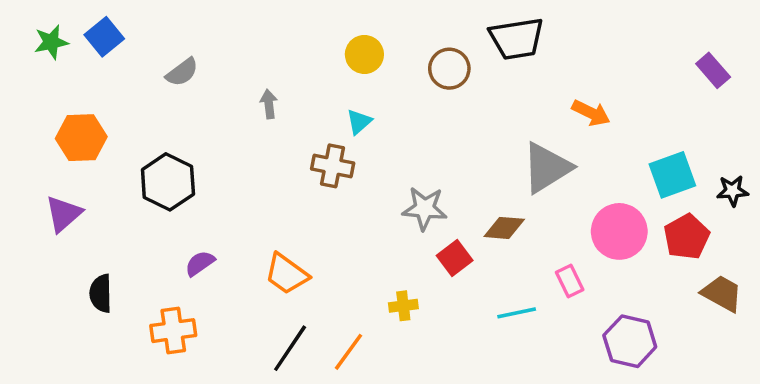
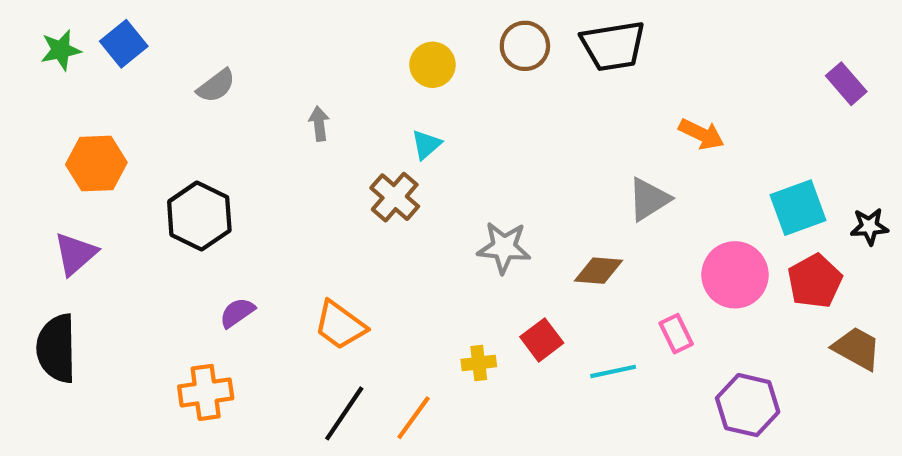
brown circle: (449, 69) -> (525, 46), moved
brown cross: (333, 166) -> (395, 197), turned 30
gray triangle: (547, 168) -> (649, 199), size x0.7
red square: (455, 258) -> (542, 340), moved
black semicircle: (101, 293) -> (57, 348), moved, size x1.5

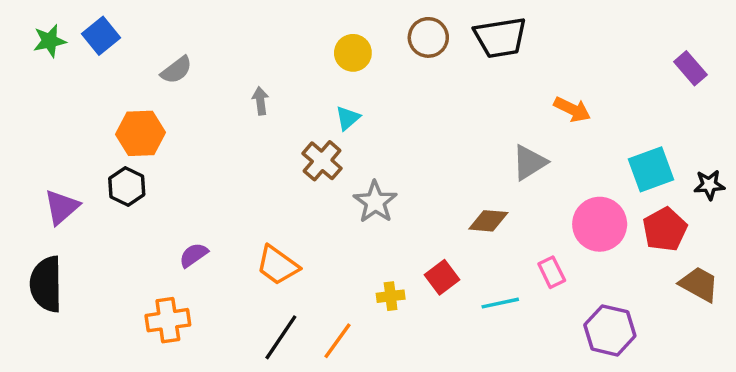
orange hexagon: (96, 163) -> (140, 133), moved
black hexagon: (199, 216) -> (127, 186), moved, size x0.7
gray star: (504, 248) -> (375, 202), moved, turned 30

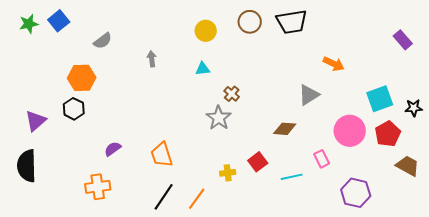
cyan triangle: (348, 118) -> (203, 69), turned 35
brown cross: (322, 161) -> (232, 94), moved, size x0.7
orange trapezoid: (278, 265) -> (162, 155), turned 36

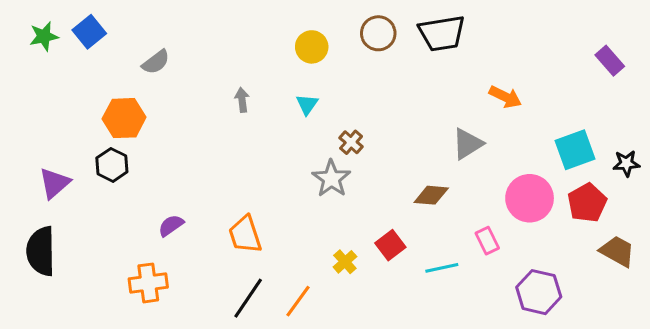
gray arrow: (152, 59) -> (242, 100), moved
cyan triangle: (203, 69) -> (307, 104), turned -49
yellow cross: (228, 173) -> (345, 262), turned -35

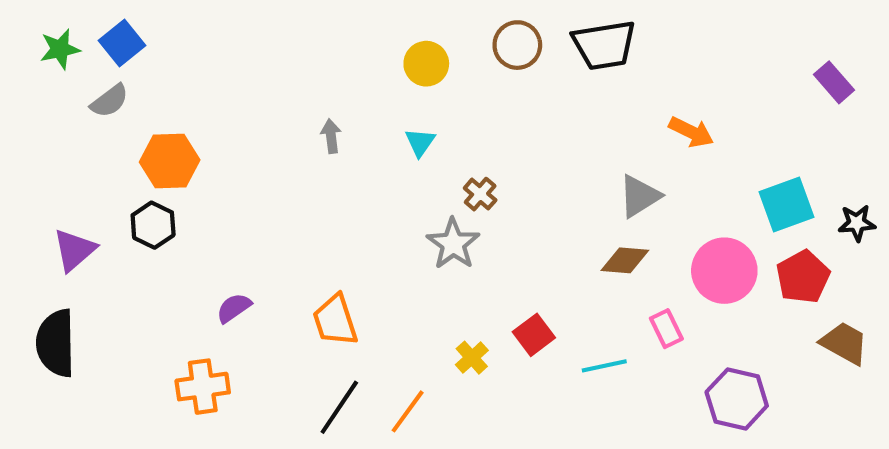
gray semicircle: (156, 62) -> (110, 101), moved
brown diamond: (431, 195) -> (625, 260), moved

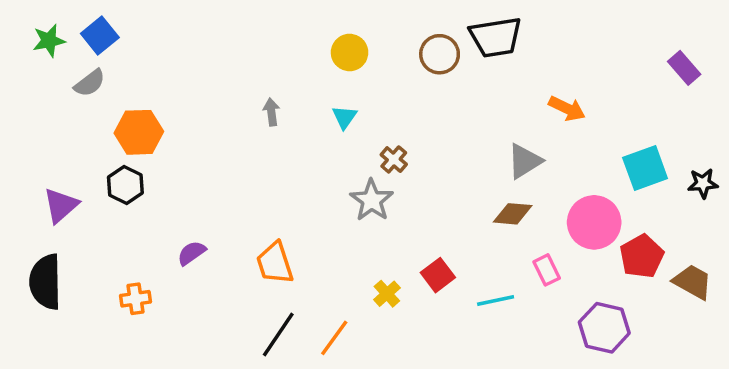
brown circle: (517, 45) -> (440, 54), moved
red pentagon: (803, 277) -> (642, 256), moved
orange cross: (203, 387) -> (136, 299), moved, size x0.7

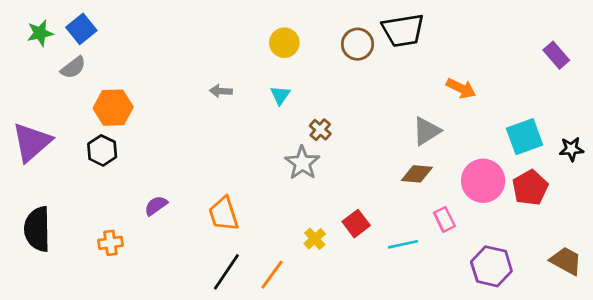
gray arrow: (271, 112) -> (221, 91), turned -80
purple triangle: (61, 205) -> (32, 142), moved, size x1.4
red pentagon: (642, 256) -> (530, 188), moved
brown trapezoid: (693, 282) -> (566, 261), moved

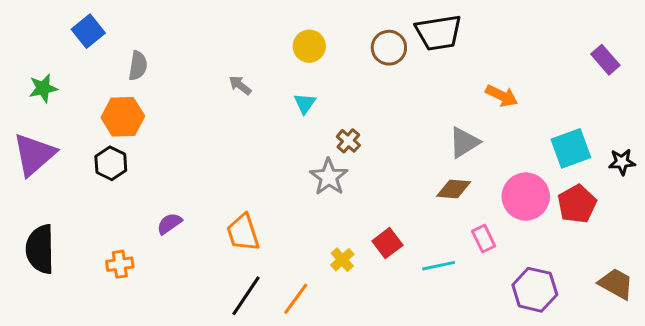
green star: (40, 33) -> (43, 88), moved
gray semicircle: (73, 68) -> (138, 66), moved, turned -44
gray arrow: (221, 91) -> (240, 85), moved, turned 35

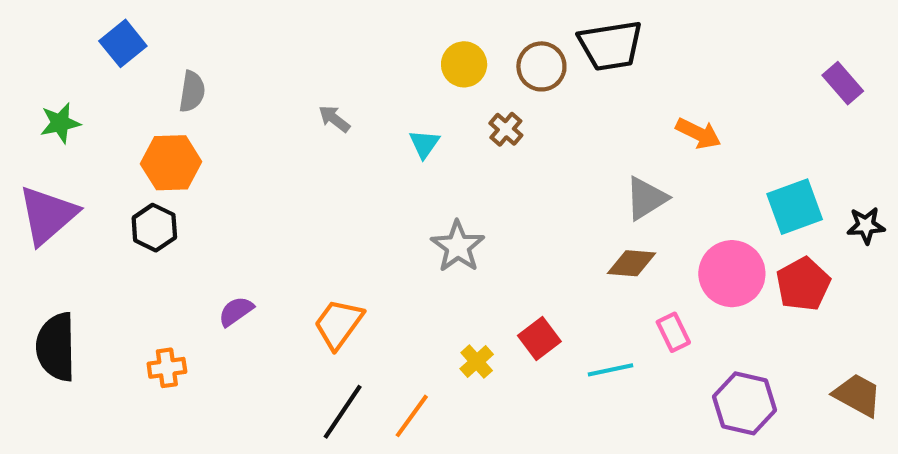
yellow circle: (309, 46) -> (464, 64), moved
brown cross: (348, 141) -> (506, 129), moved
orange trapezoid: (243, 233) -> (338, 324), turned 54

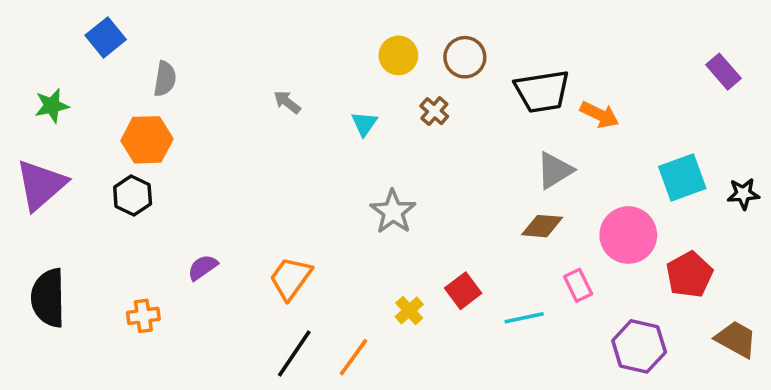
black trapezoid: (611, 46) -> (542, 91), moved
red pentagon: (803, 284) -> (689, 275), moved

